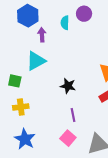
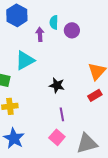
purple circle: (84, 14) -> (72, 30), moved
purple arrow: (42, 35) -> (40, 34), moved

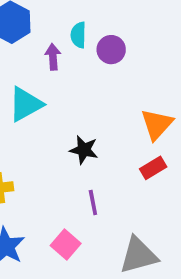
pink square: (57, 137) -> (66, 244), moved

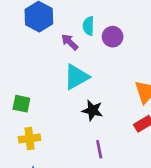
purple arrow: (53, 57) -> (70, 42), turned -42
cyan triangle: (26, 104) -> (76, 77), moved

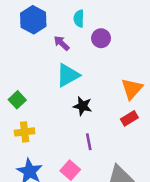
cyan semicircle: (88, 26) -> (79, 18), moved
green square: (21, 104) -> (17, 100), turned 35

